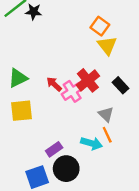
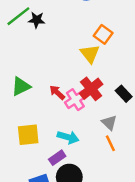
yellow triangle: (107, 45) -> (90, 54), moved
yellow square: (21, 111) -> (28, 135), moved
cyan arrow: (91, 143) -> (68, 137), moved

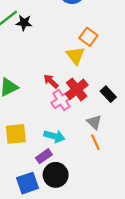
red arrow: (57, 92) -> (51, 81), moved

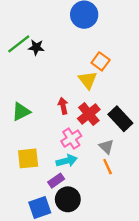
red arrow: (51, 81) -> (63, 106), turned 35
black rectangle: (108, 94) -> (120, 119), size x1.5
pink cross: (61, 100) -> (71, 139), moved
cyan arrow: (54, 136) -> (67, 161), turned -30

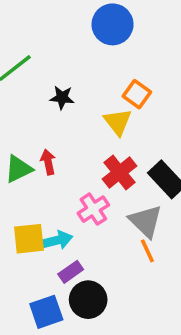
black star: (36, 47) -> (62, 98), moved
red arrow: (63, 106) -> (48, 162), moved
gray triangle: (106, 147) -> (146, 221), size x1.5
cyan arrow: (67, 161) -> (57, 240), moved

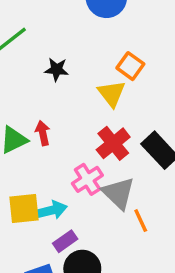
gray triangle: (146, 221) -> (118, 193), moved

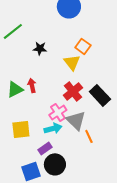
cyan arrow: (51, 210) -> (53, 128), moved

